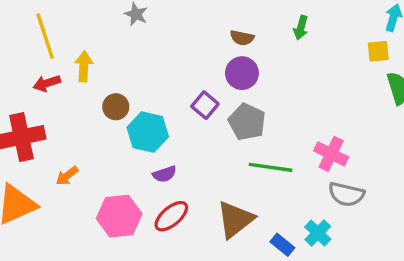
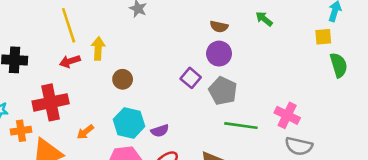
green arrow: (301, 28) -> (264, 19), turned 114
cyan hexagon: (148, 132) -> (129, 123), moved

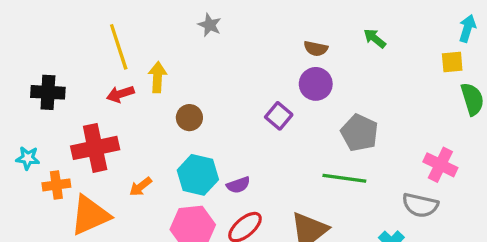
gray pentagon: (223, 91) -> (360, 133), moved
pink cross: (287, 115) -> (440, 165), moved

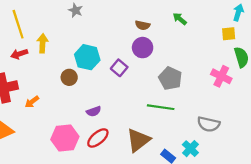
brown circle: (189, 118) -> (69, 77), moved
pink cross: (440, 165) -> (221, 76), moved
cyan hexagon: (198, 175) -> (87, 57), moved
orange arrow: (141, 187) -> (32, 102), moved

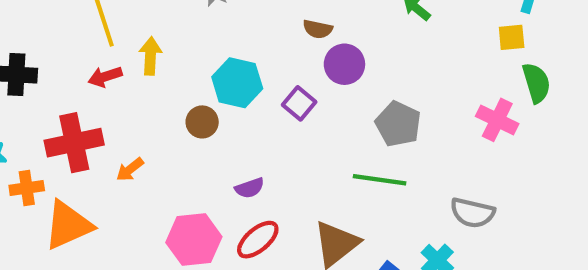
brown semicircle: (143, 25) -> (318, 29), moved

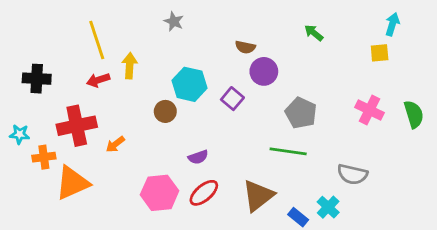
green semicircle: (536, 83) -> (414, 114), moved

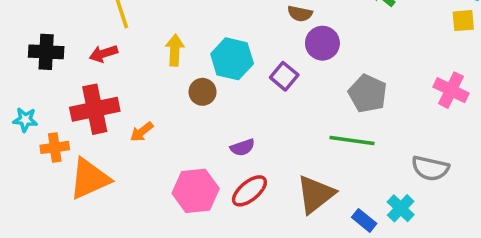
yellow arrow: (130, 66) -> (175, 50), moved
red arrow: (98, 80) -> (103, 54), moved

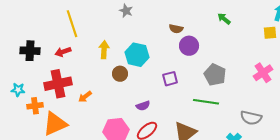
purple square: (284, 76) -> (170, 79), moved, turned 35
pink cross: (451, 90) -> (263, 73), turned 30

